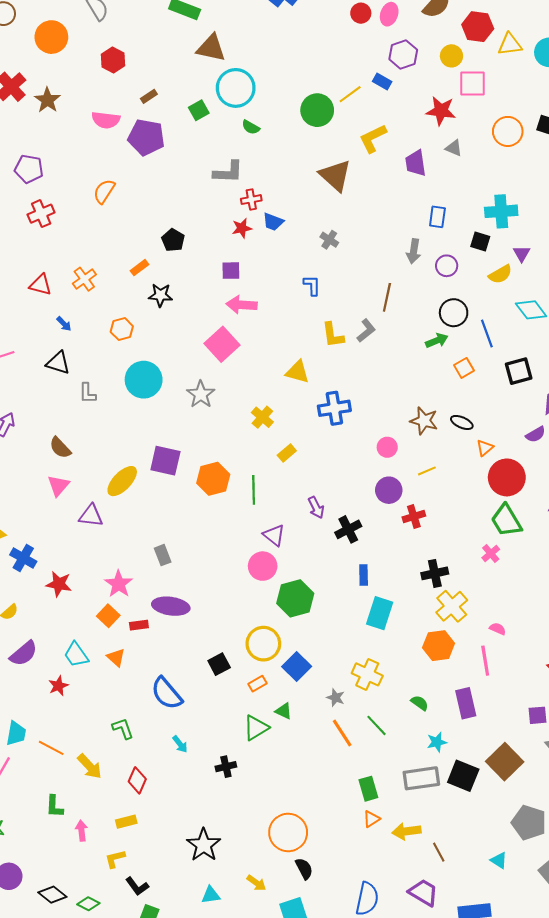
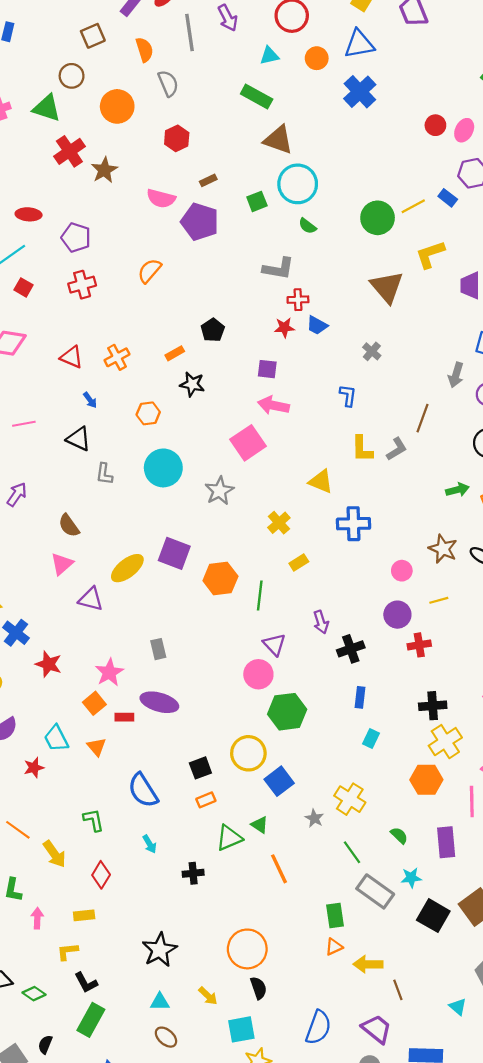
green arrow: (437, 341) -> (457, 490), moved
cyan rectangle: (380, 613) -> (371, 738), size x0.6
orange rectangle: (257, 684) -> (206, 800), moved
orange line: (342, 733) -> (279, 869), moved
gray rectangle: (421, 778) -> (375, 891), moved, turned 36

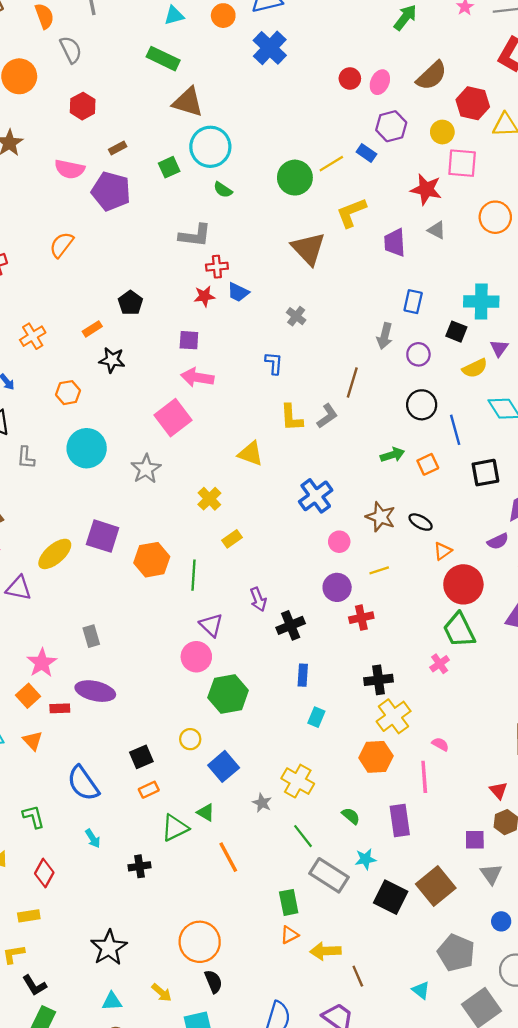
blue cross: (353, 524) -> (316, 496), moved, turned -32
yellow circle: (248, 753) -> (190, 739), size x0.6

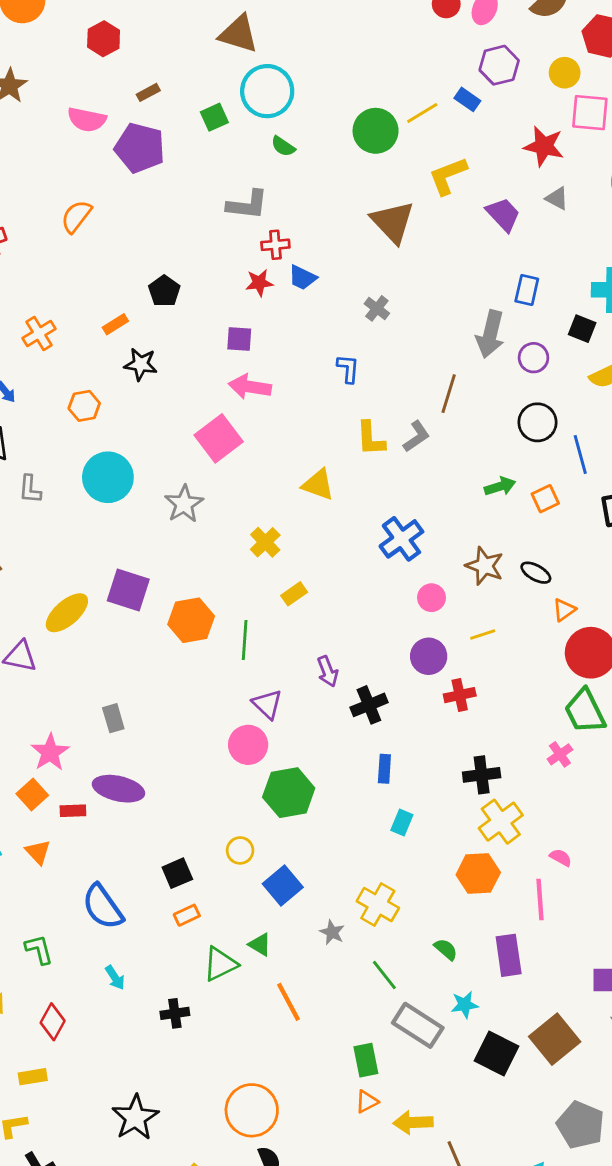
purple trapezoid: (395, 243) -> (503, 214), turned 140
gray arrow: (385, 336) -> (490, 334), size x1.4

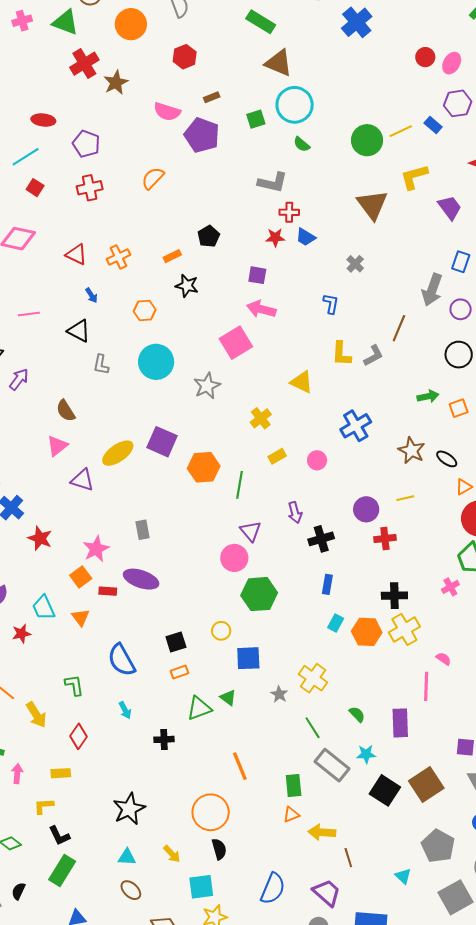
pink circle: (432, 598) -> (317, 460), moved
orange hexagon: (478, 874) -> (367, 632), moved
blue square: (283, 885) -> (248, 658), turned 32
orange line: (289, 1002) -> (240, 766), moved

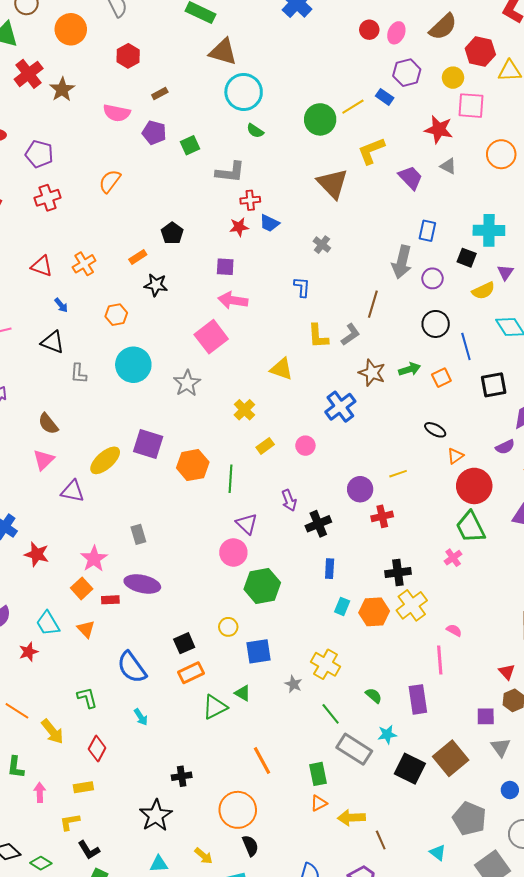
green square: (256, 119) -> (190, 145), moved
purple pentagon: (202, 135) -> (154, 133), size x0.7
brown star: (412, 451) -> (372, 373), moved
orange rectangle: (179, 672) -> (191, 673), size x1.4
black cross: (164, 739) -> (182, 776), moved

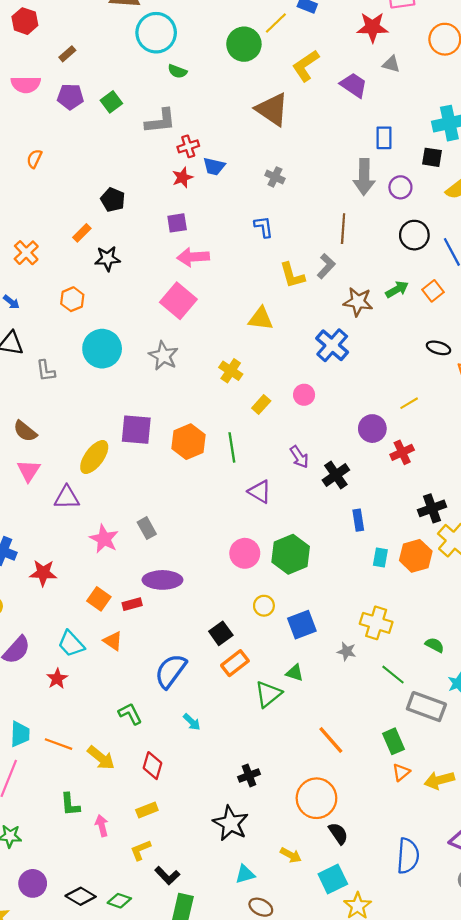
orange semicircle: (110, 181) -> (34, 159), size x0.7
pink circle: (233, 552) -> (245, 553), moved
pink star: (94, 559) -> (104, 539), moved
blue semicircle: (132, 667) -> (171, 671), turned 84

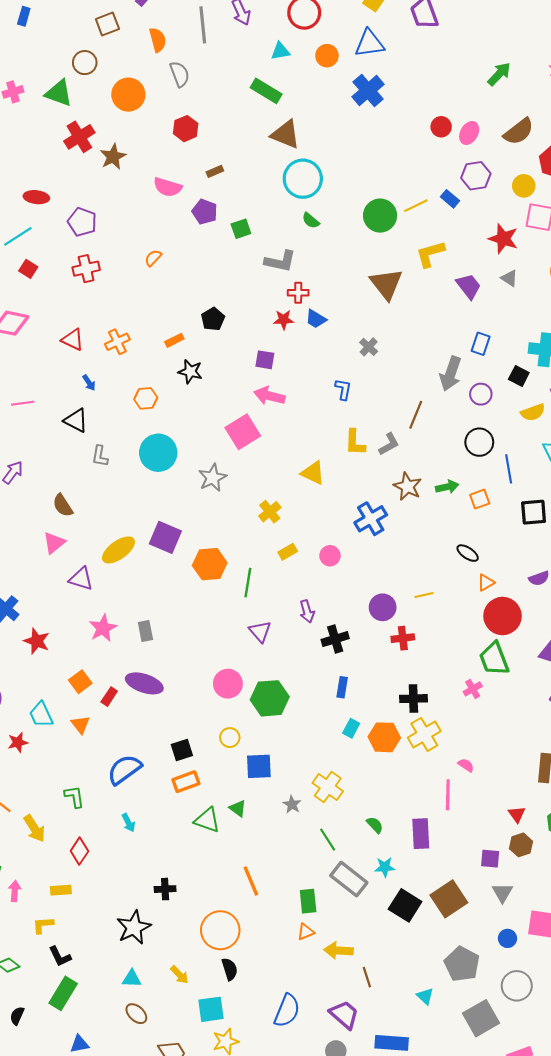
red rectangle: (132, 604) -> (109, 697), turned -60
green triangle: (268, 694) -> (207, 820), turned 40

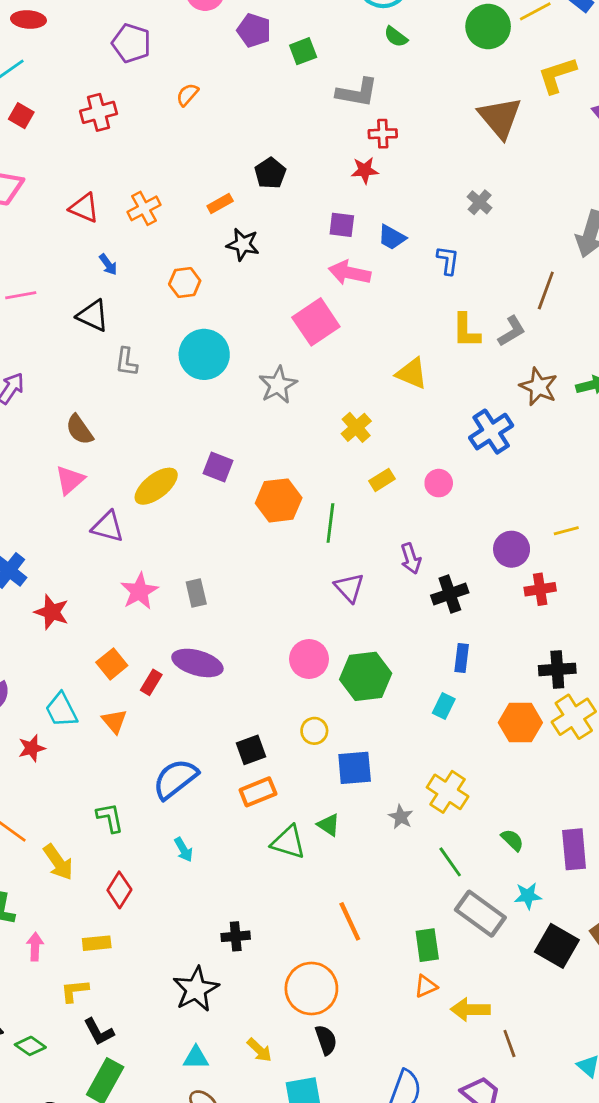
purple pentagon: (82, 222) -> (131, 43), moved
blue trapezoid: (316, 319) -> (392, 237), moved
purple square: (165, 537) -> (218, 467), size x0.7
cyan rectangle: (351, 728) -> (444, 706), moved

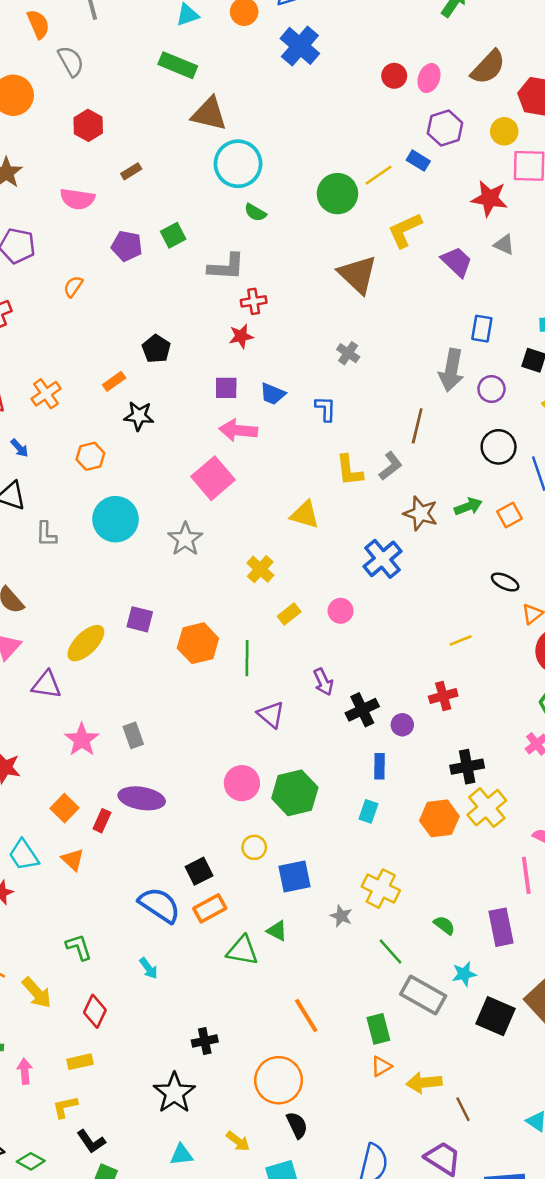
purple pentagon: (254, 30) -> (127, 246), moved
purple circle: (512, 549) -> (402, 725), moved, size x0.7
blue semicircle: (175, 779) -> (159, 905), moved, turned 78

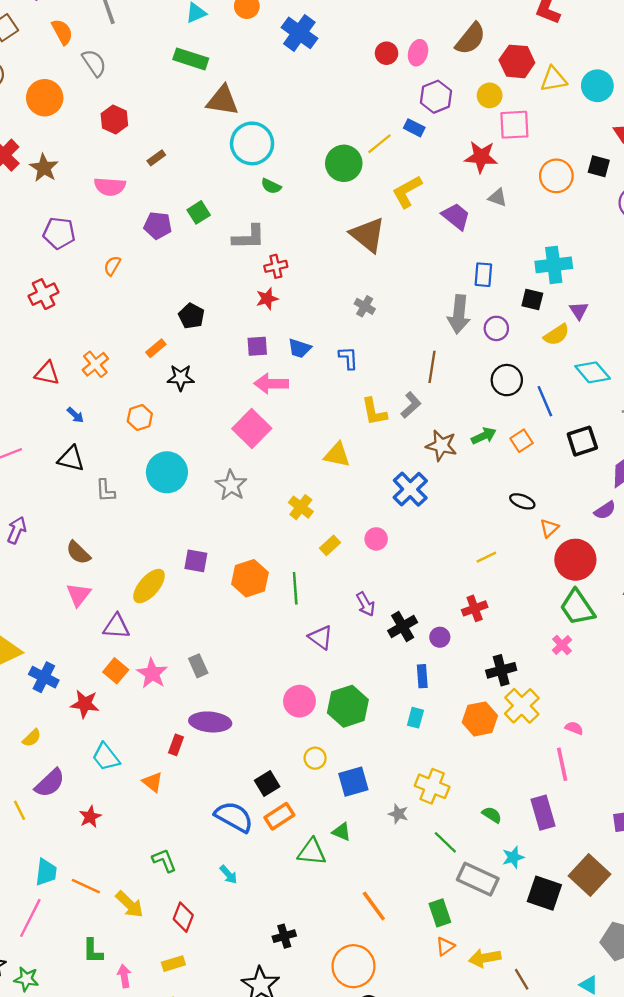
orange square: (64, 808) -> (116, 671), moved
cyan trapezoid: (24, 855) -> (106, 757), moved

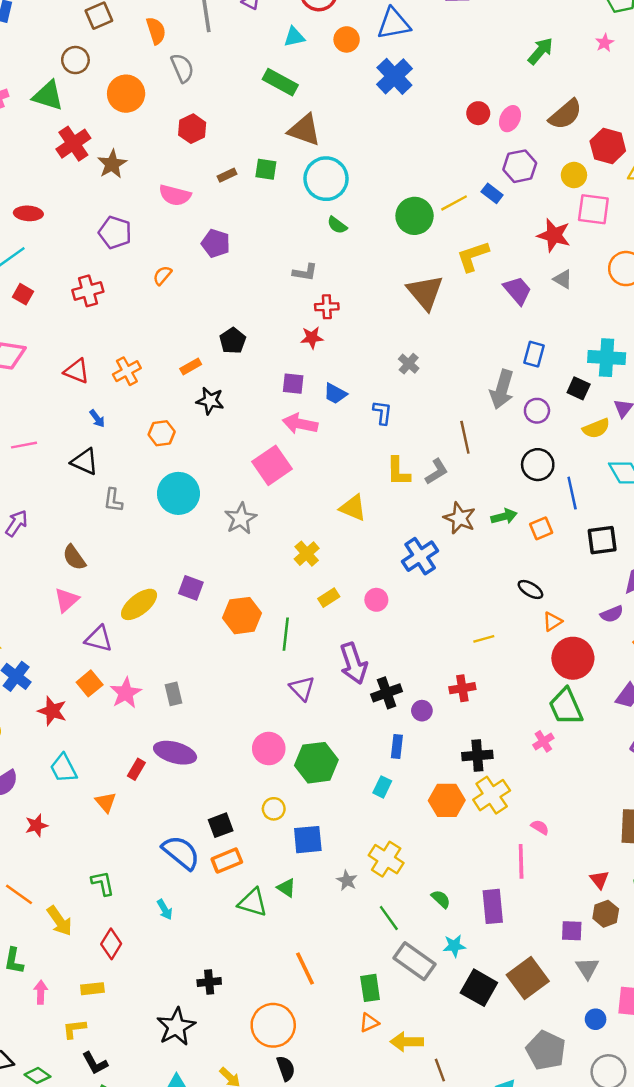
green square: (199, 212) -> (266, 169), moved, turned 30
gray L-shape: (249, 237) -> (305, 272), size x0.7
brown line: (432, 367) -> (465, 437), turned -32
purple arrow: (366, 604) -> (353, 663), size x1.6

